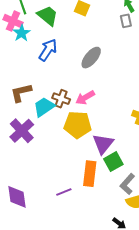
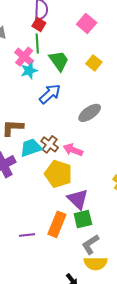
pink arrow: (85, 98) -> (73, 150), turned 36
purple triangle: (103, 144) -> (78, 199), turned -40

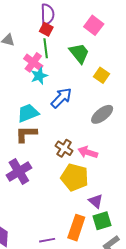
green trapezoid: (59, 61) -> (79, 53), moved
yellow square: (94, 63) -> (101, 75), moved
cyan trapezoid: (31, 148) -> (28, 113), moved
purple triangle: (78, 199) -> (96, 201), size x0.7

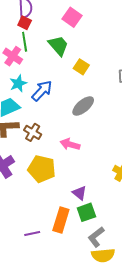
cyan star: (39, 76) -> (18, 83), moved
brown cross: (64, 148) -> (33, 132), moved
yellow pentagon: (75, 177) -> (42, 169), moved

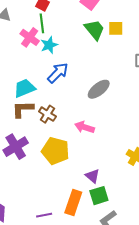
green trapezoid: (58, 46) -> (95, 30), moved
yellow square: (81, 67) -> (116, 28), moved, turned -35
cyan star: (18, 83) -> (49, 45), moved

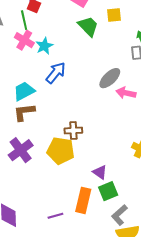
green line: (42, 23) -> (24, 20), moved
yellow square: (116, 28) -> (114, 15), moved
gray ellipse: (99, 89) -> (110, 78), moved
brown cross: (47, 114) -> (73, 131), moved, turned -30
pink arrow: (84, 127) -> (126, 93), moved

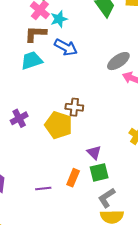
blue arrow: (56, 73) -> (66, 47), turned 70
brown L-shape: (24, 112) -> (35, 34), moved
purple cross: (21, 150) -> (19, 118), size x0.7
orange rectangle: (83, 200) -> (73, 178), size x0.7

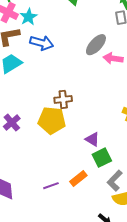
orange rectangle: (73, 178) -> (78, 178), moved, turned 42

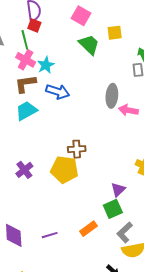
gray ellipse: (96, 45) -> (112, 96), turned -40
purple triangle: (92, 139) -> (118, 190), moved, turned 42
purple line: (51, 186) -> (50, 235), moved

